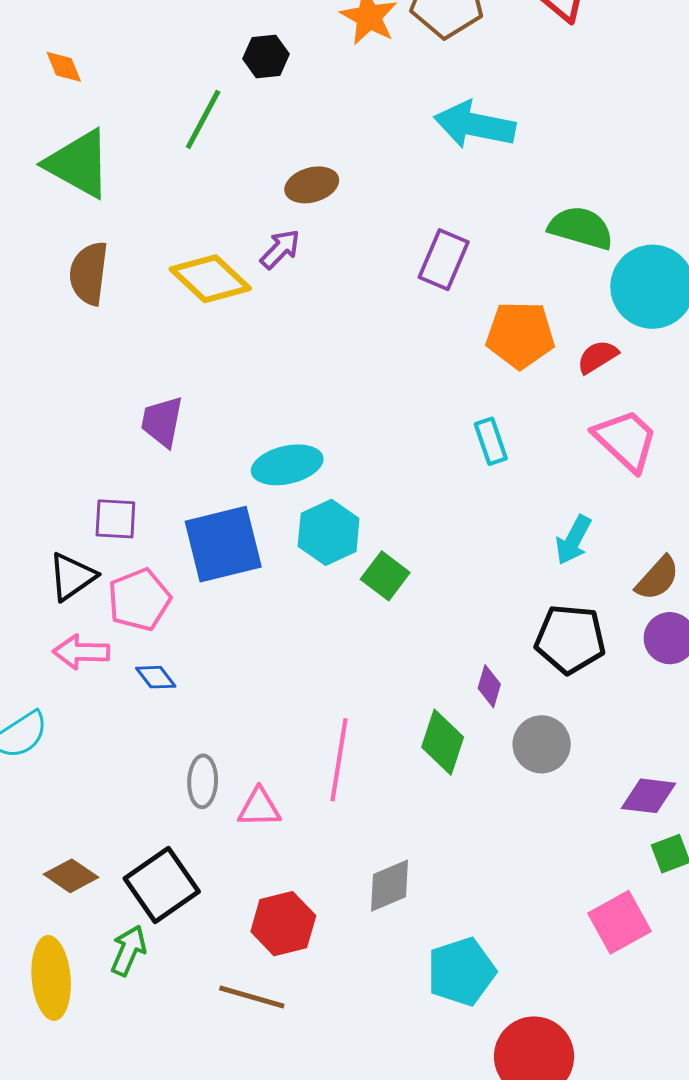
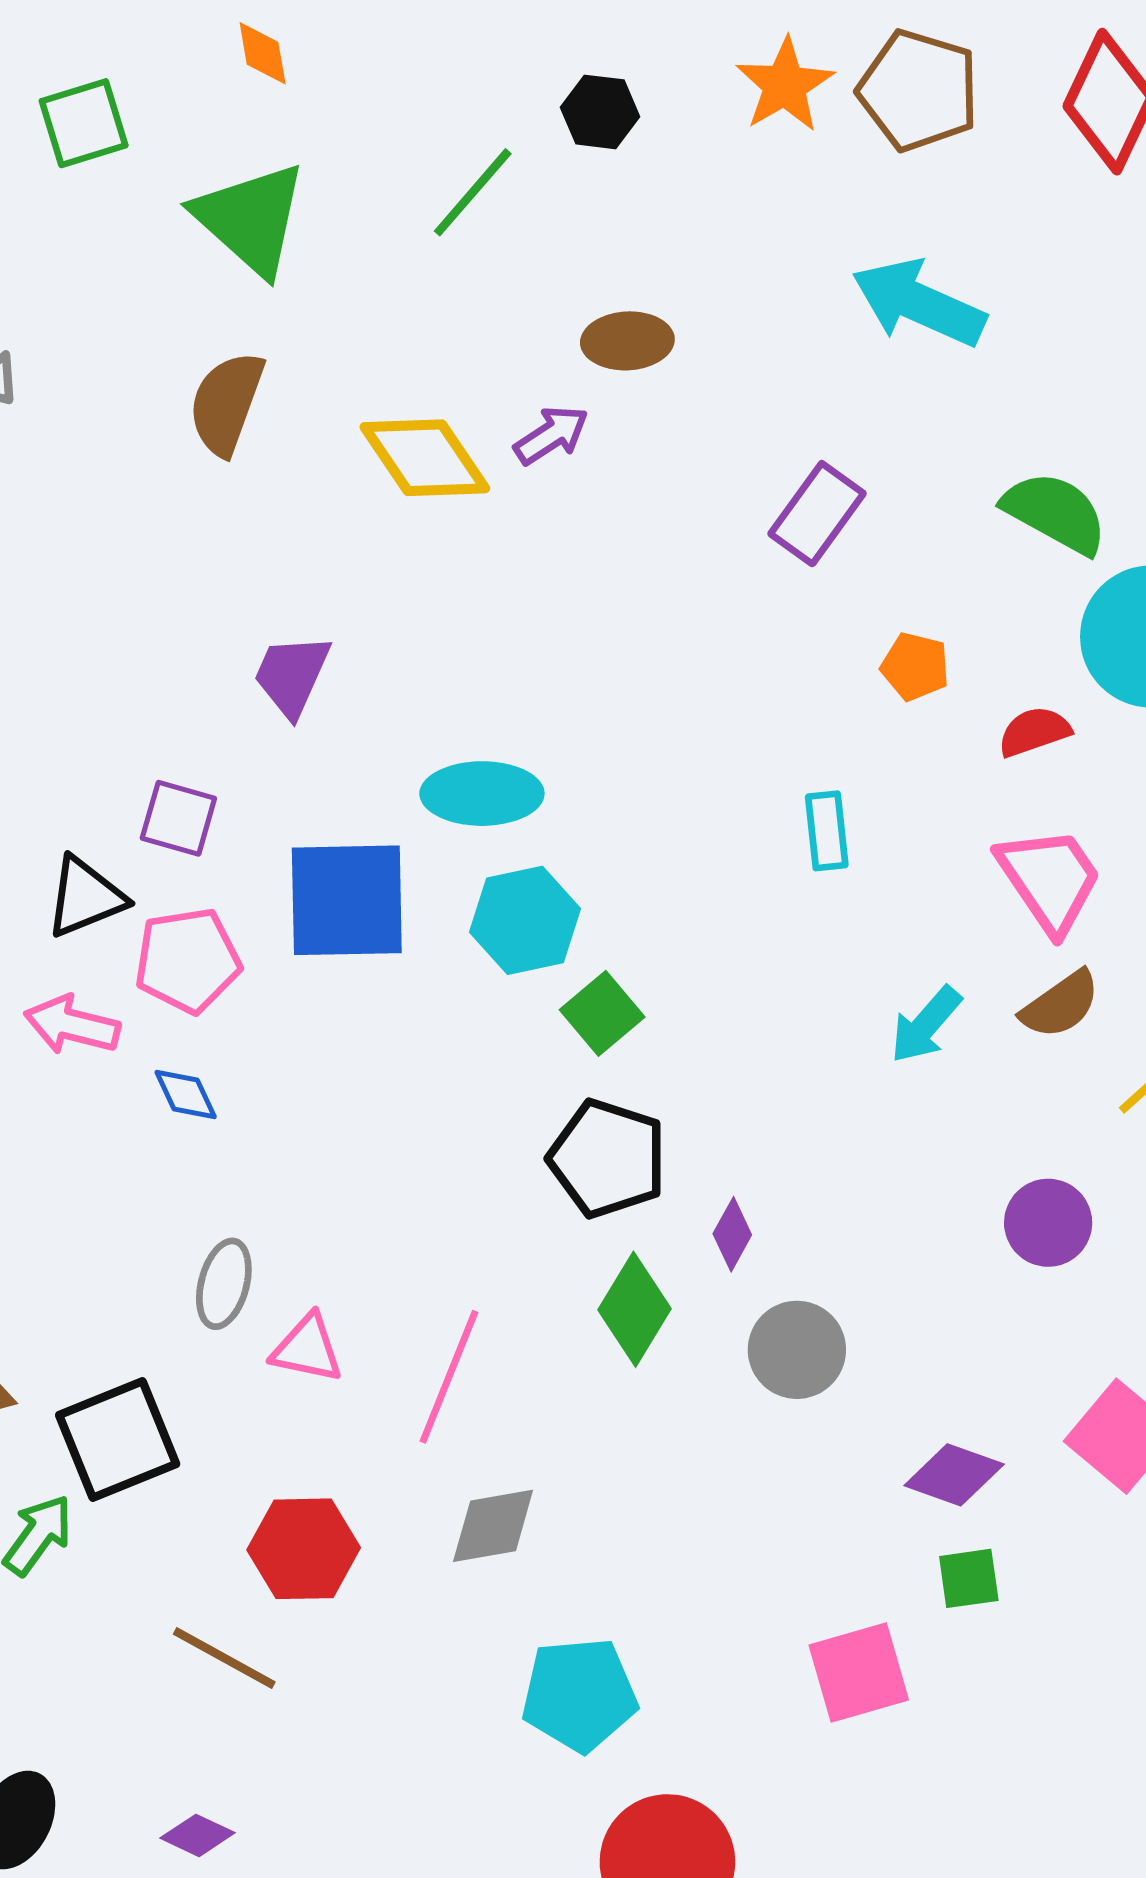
orange pentagon: (520, 335) -> (915, 667), size x0.6
brown semicircle: (657, 578) -> (1060, 1005), moved
black pentagon: (570, 639) -> (608, 1159), moved
pink line: (339, 760) -> (449, 1377), moved

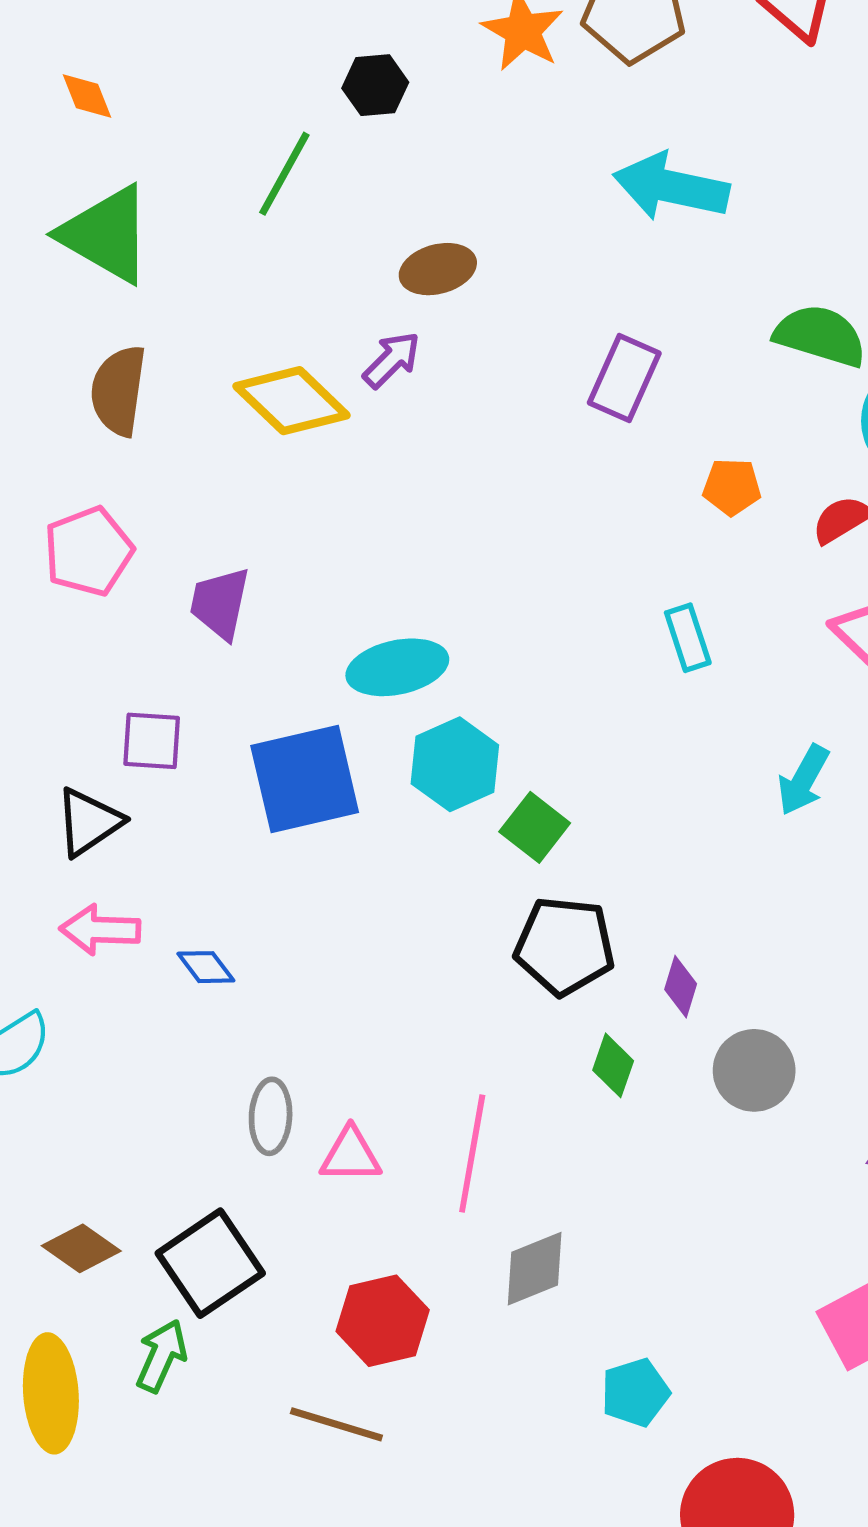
pink pentagon: (188, 960) -> (88, 551), moved
green diamond: (634, 1309) -> (613, 1065), size x0.7
cyan pentagon: (579, 1695) -> (635, 1393), size x0.7

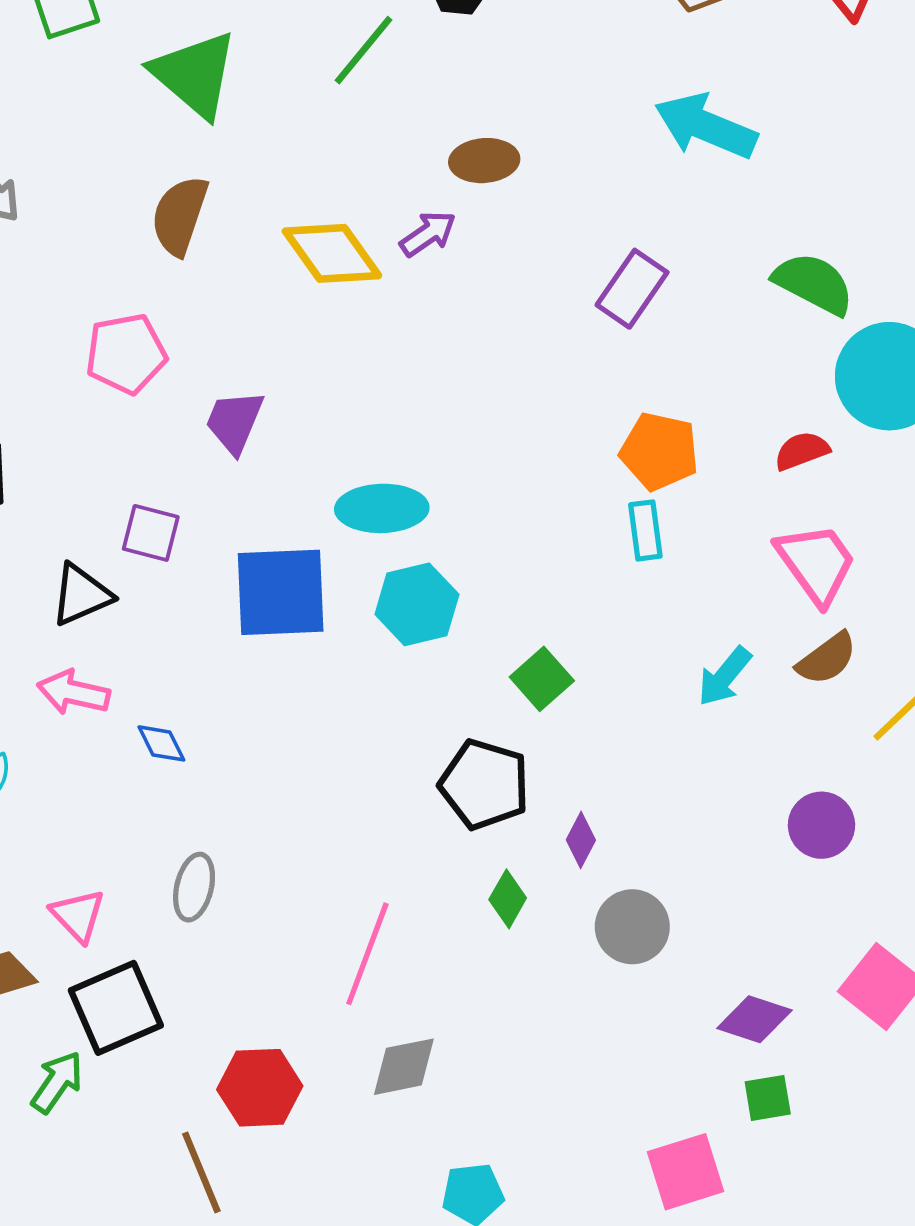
orange pentagon: (732, 487) -> (659, 451), moved, size x1.5
green square: (535, 827) -> (542, 679), moved
pink triangle: (351, 1155) -> (78, 916), moved, turned 36
brown line: (336, 1424) -> (201, 1172), turned 40

